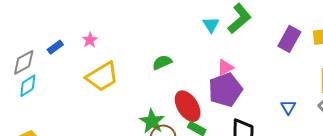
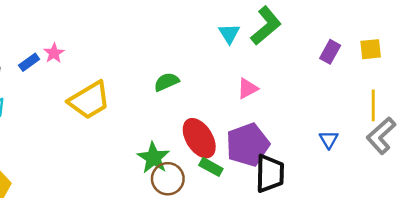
purple rectangle: (289, 39) -> (330, 52), size x0.7
pink star: (90, 40) -> (54, 53), moved
purple pentagon: (225, 90) -> (248, 145), moved

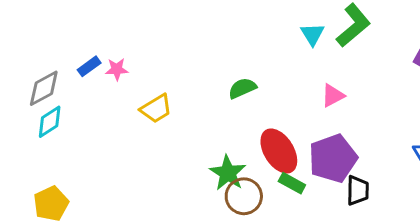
pink star: (54, 53) -> (117, 69), moved, turned 30
yellow trapezoid: (89, 100) -> (156, 109), size x0.7
black trapezoid: (270, 173) -> (358, 190), size x0.7

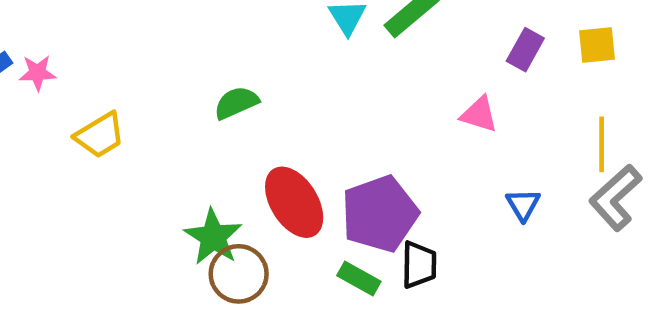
pink triangle: (333, 96) -> (479, 114), moved, turned 45
green rectangle: (292, 183) -> (359, 279), moved

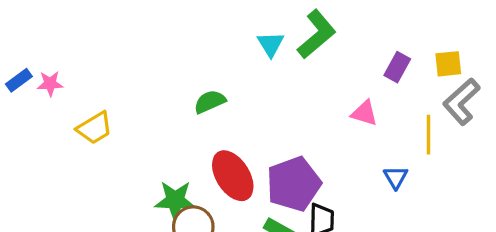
green semicircle: (236, 103) -> (210, 102), moved
yellow line: (602, 144) -> (429, 135), moved
gray L-shape: (615, 198) -> (461, 102), moved
green star: (213, 237) -> (175, 200), turned -30

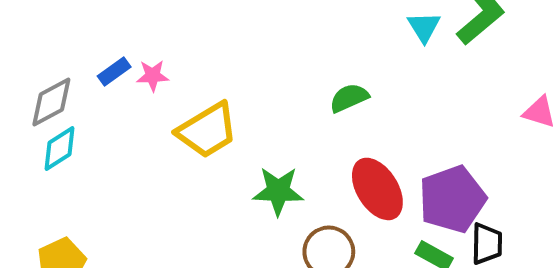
yellow trapezoid: (95, 128) -> (207, 130), size x1.4
green star: (175, 200) -> (278, 191), moved

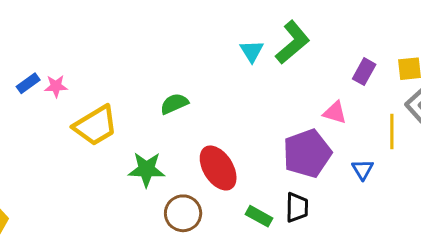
green semicircle: (349, 98) -> (174, 104), moved
purple pentagon: (452, 199) -> (307, 153), moved

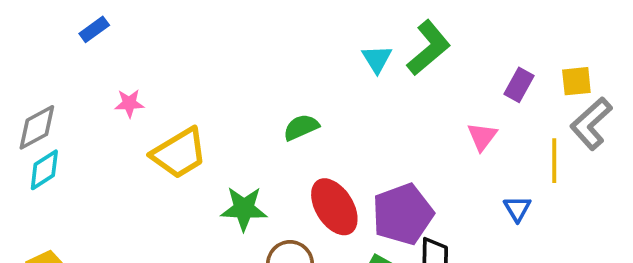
blue rectangle: (28, 83) -> (94, 29), moved
green semicircle: (174, 104) -> (301, 127), moved
pink triangle: (335, 112) -> (482, 137), turned 50
purple pentagon: (307, 153) -> (403, 214), moved

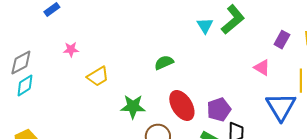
pink triangle: (482, 137) -> (262, 68), turned -36
yellow trapezoid: (179, 153) -> (98, 77), size x0.7
blue triangle: (517, 209) -> (281, 107), size x2.0
purple pentagon: (403, 214) -> (219, 110), size x0.7

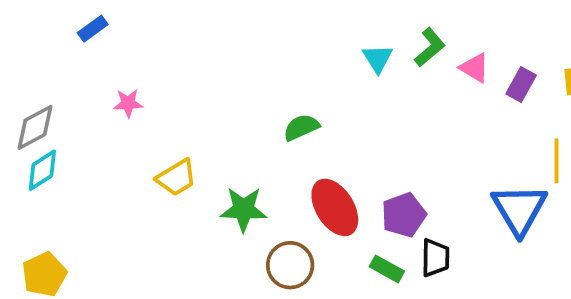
green L-shape: (233, 20) -> (430, 47), size x0.7
pink triangle: (262, 68) -> (474, 68), moved
yellow trapezoid: (98, 77) -> (176, 178), moved

